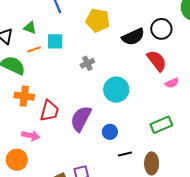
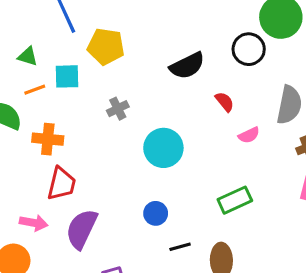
yellow pentagon: (98, 20) -> (106, 46), moved
black circle: (161, 29) -> (249, 49), moved
red semicircle: (157, 61) -> (225, 102), size x0.6
orange cross: (24, 96) -> (48, 139), moved
purple semicircle: (81, 119) -> (82, 229), moved

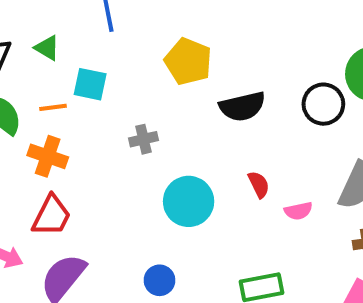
yellow pentagon: (106, 46) -> (188, 61), moved
orange line: (35, 90) -> (53, 107), moved
red semicircle: (225, 102) -> (259, 184), moved

